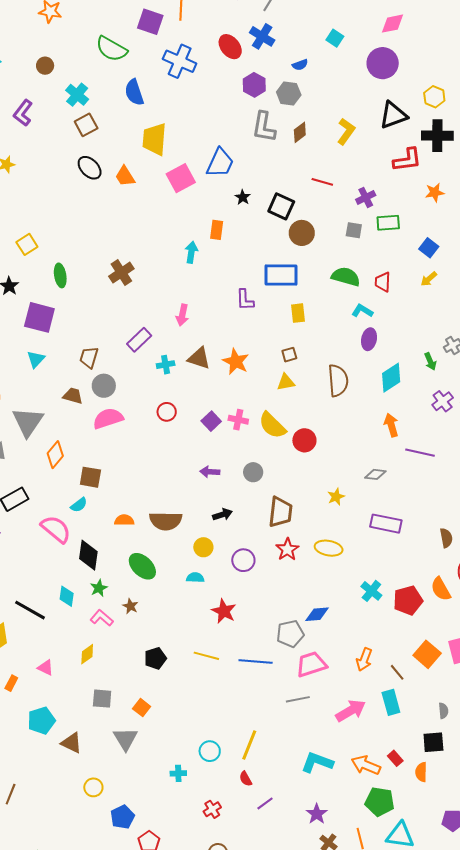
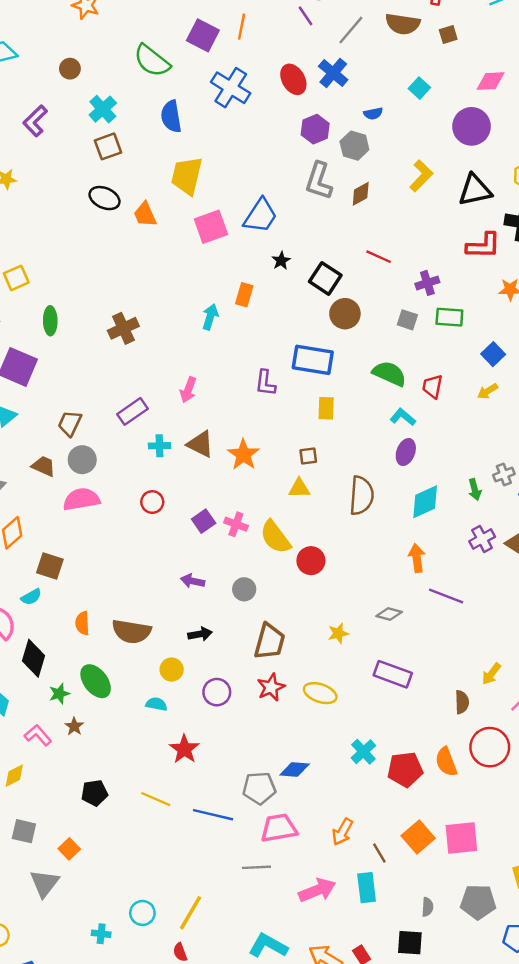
yellow L-shape: (346, 131) -> (421, 176), moved
black ellipse: (90, 168) -> (105, 198), turned -30
orange semicircle: (124, 520) -> (82, 623), turned -102
green star: (99, 588) -> (59, 694), moved

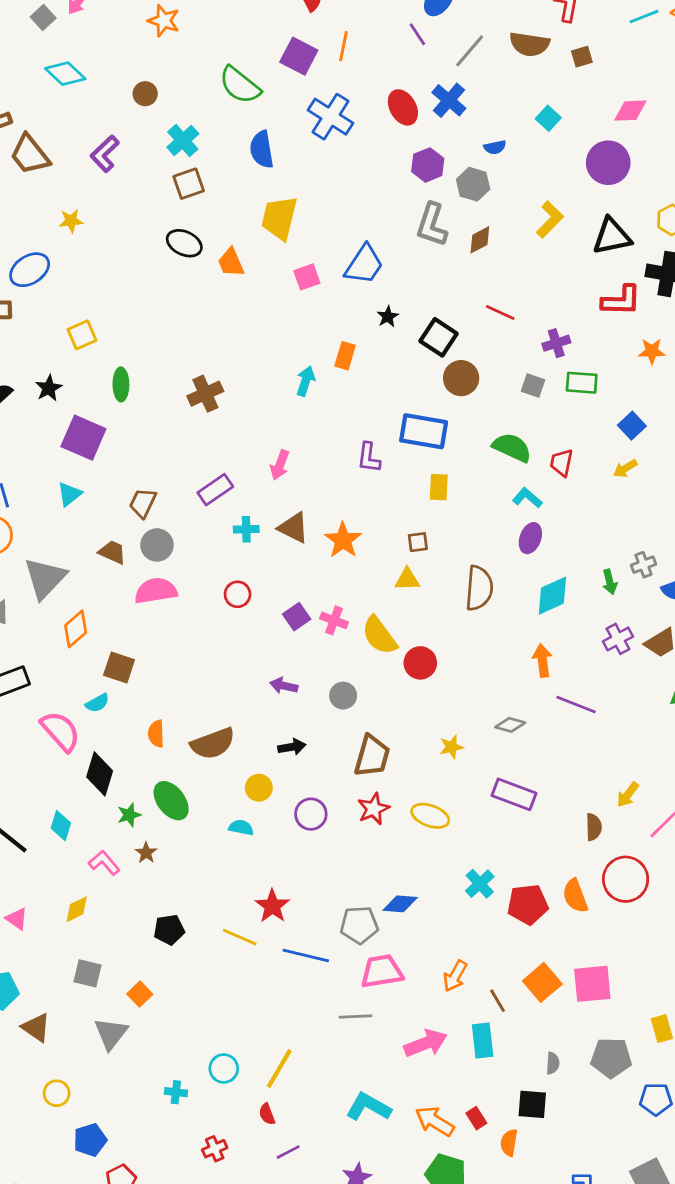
pink square: (211, 227) -> (307, 277), size x0.7
brown semicircle: (132, 631) -> (213, 743), turned -30
red star: (184, 749) -> (272, 906), moved

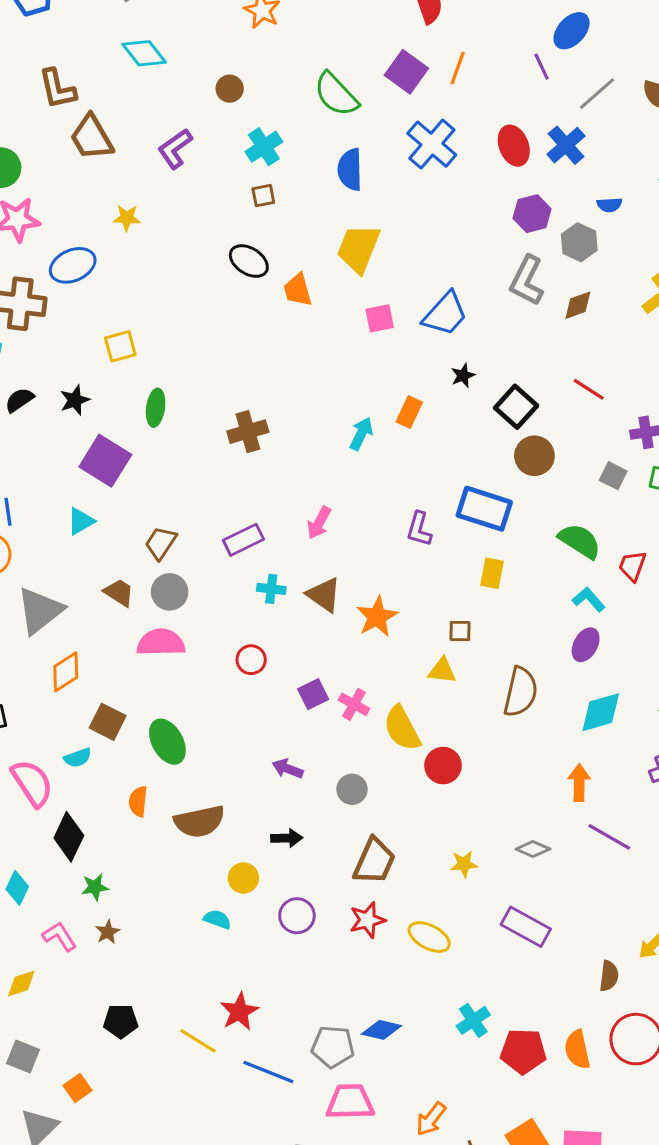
brown square: (189, 184) -> (263, 196), size x0.7
green ellipse: (171, 801) -> (167, 742), moved

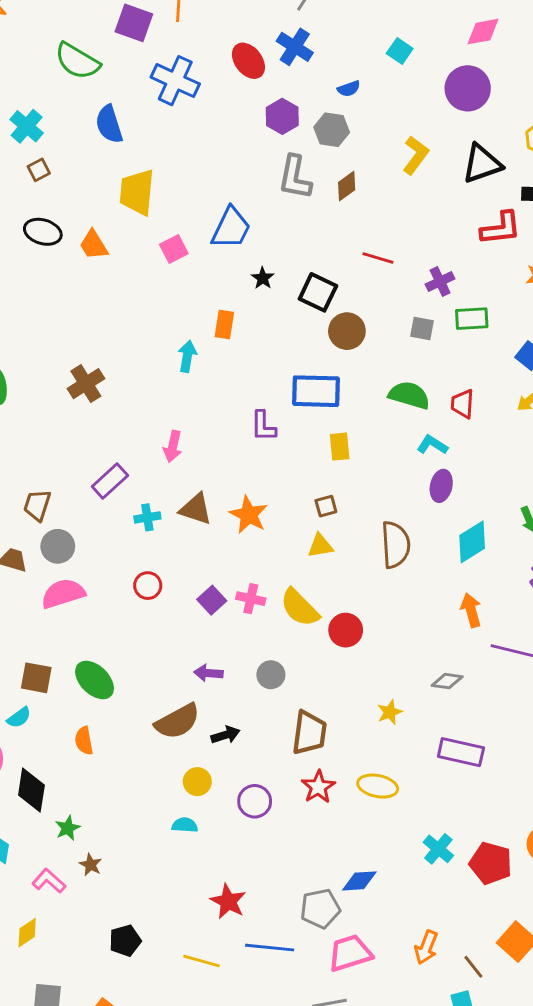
brown semicircle: (199, 821) -> (177, 721), moved
yellow line: (198, 1041) -> (201, 961), moved
red pentagon: (523, 1051) -> (491, 863), turned 30

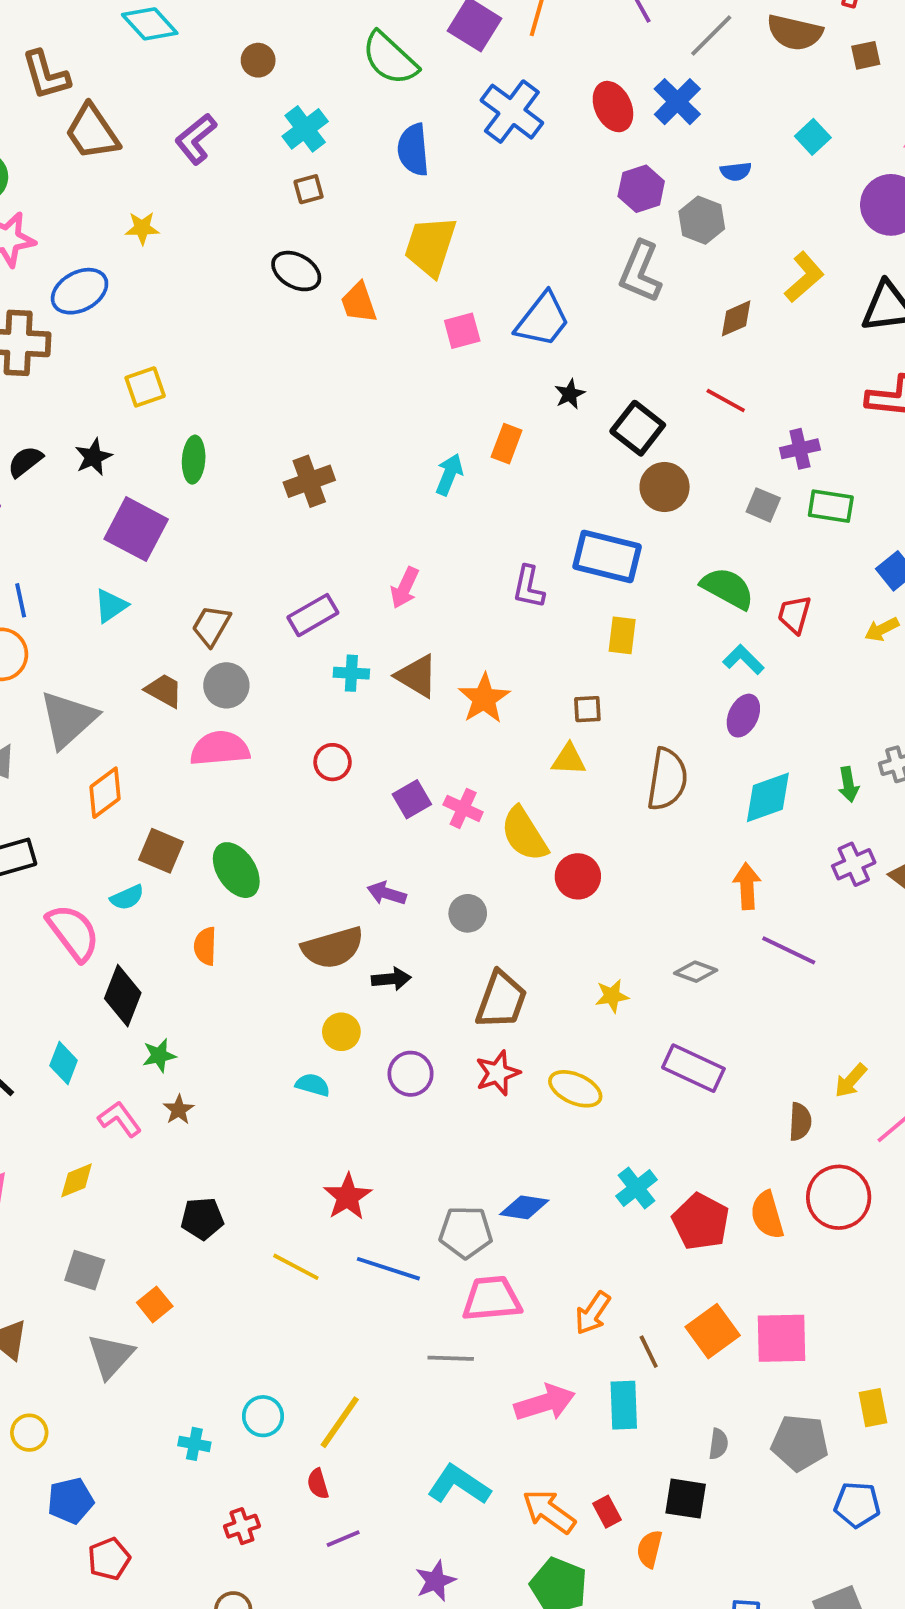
brown diamond: (347, 186) -> (736, 318), moved

